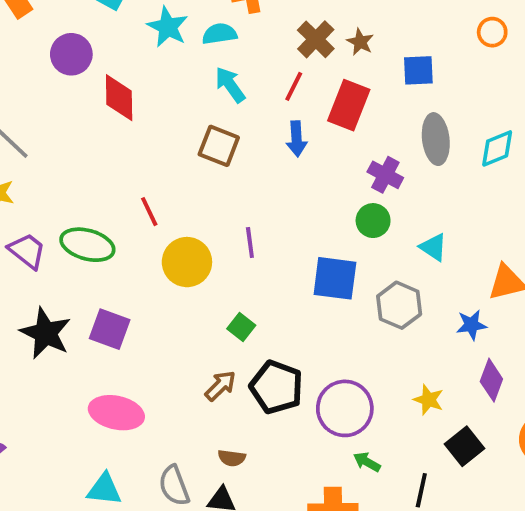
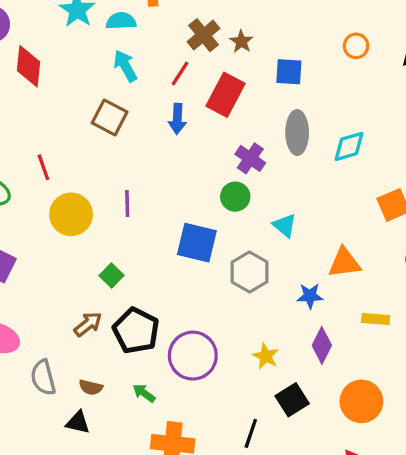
green arrow: (367, 462) -> (144, 393), moved
gray semicircle: (174, 486) -> (43, 378), moved

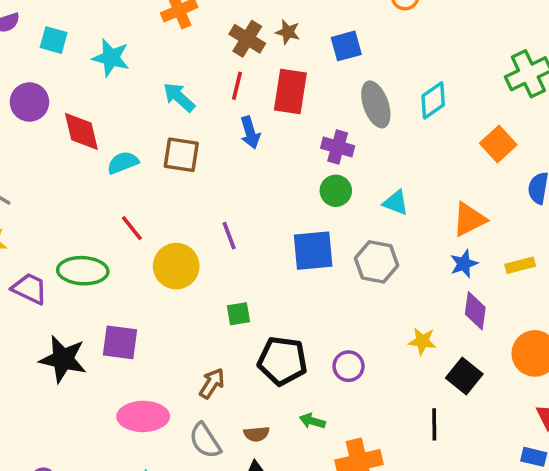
cyan semicircle: (121, 21) -> (123, 163), moved
green square: (111, 276) -> (238, 314), turned -35
blue star: (310, 296) -> (464, 264), moved
brown arrow: (88, 324) -> (212, 383), moved
purple circle: (193, 356) -> (349, 366), size x0.6

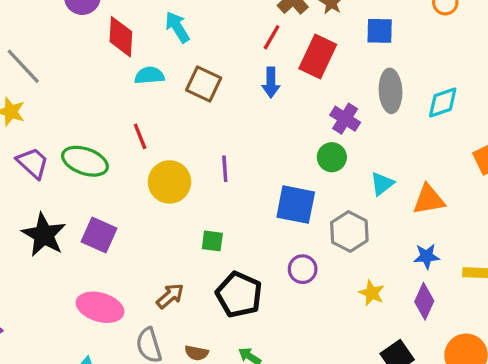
cyan arrow: (179, 97) -> (177, 27), moved
cyan triangle: (396, 203) -> (382, 184), turned 45
orange triangle: (469, 219) -> (429, 200), moved
yellow star: (422, 341) -> (372, 293), moved
purple circle: (349, 366) -> (303, 269), moved

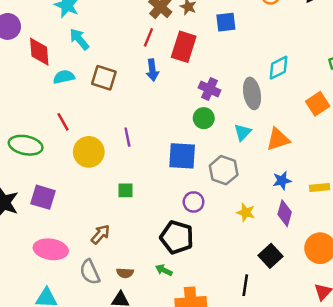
gray ellipse: (391, 91) -> (252, 93), moved
black pentagon: (239, 295) -> (177, 237), moved

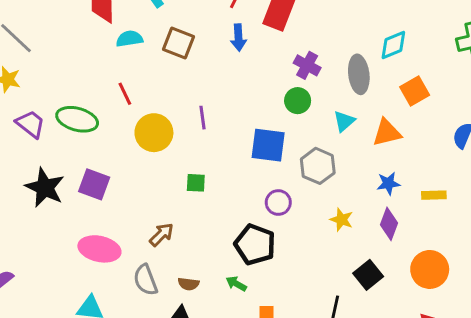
orange square: (318, 104) -> (415, 91), moved

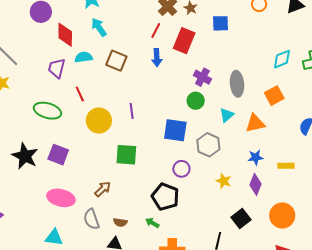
cyan diamond: (393, 45) -> (282, 59), moved
purple trapezoid: (31, 124) -> (57, 68), moved, turned -115
green square: (196, 183) -> (126, 155), size x1.6

